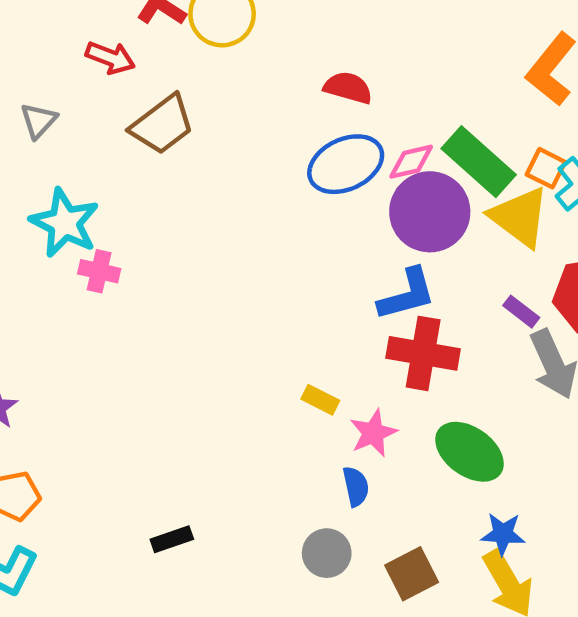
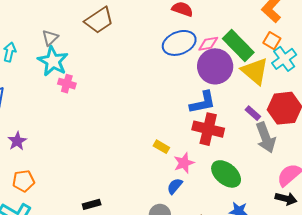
gray triangle: (39, 121) -> (50, 38), moved
orange square: (546, 168) -> (272, 41), moved
blue semicircle: (356, 486) -> (175, 186), turned -132

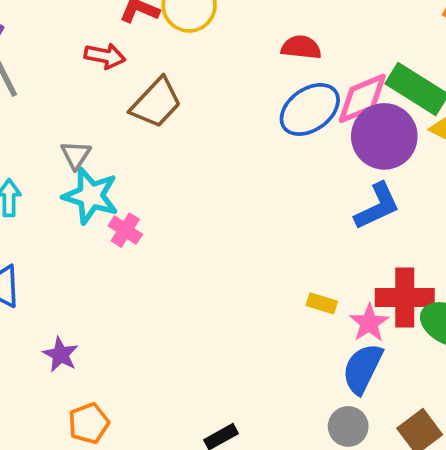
pink diamond: (208, 44) -> (362, 98), size x1.5
pink cross: (67, 84) -> (125, 230), turned 30
red cross: (208, 129) -> (405, 297), moved
blue semicircle: (175, 186) -> (362, 369), size x1.6

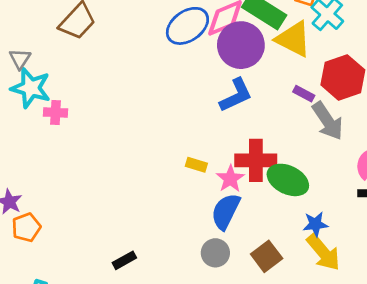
pink cross: (125, 230) -> (56, 113), turned -30
orange pentagon: (89, 423) -> (26, 227), moved

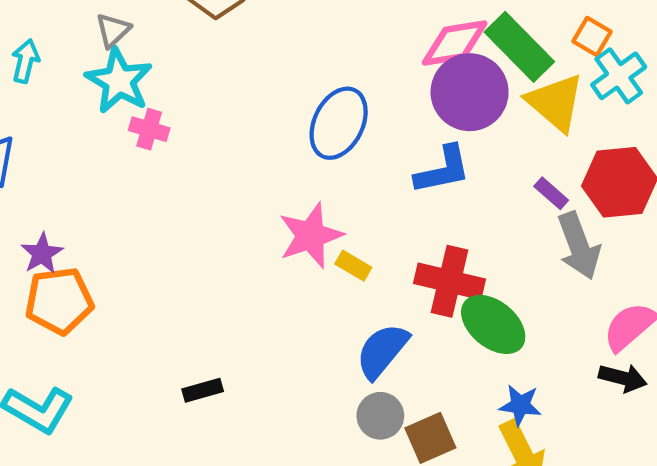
blue ellipse: (187, 26) -> (339, 123), moved, turned -42
pink star: (230, 179) -> (311, 236), moved, size x1.4
orange pentagon: (26, 227) -> (59, 301), size x1.4
gray circle: (215, 253) -> (380, 416), moved

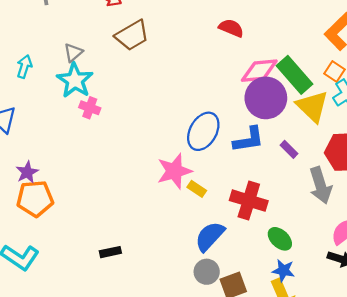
blue ellipse: (339, 123) -> (203, 131), moved
purple rectangle: (551, 193) -> (289, 149), moved
green ellipse: (493, 324) -> (280, 239), moved, size x0.7

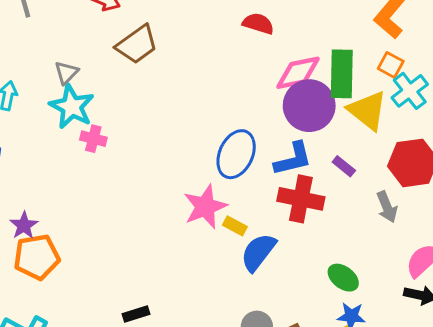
green rectangle: (295, 75) -> (342, 74), turned 48
gray arrow: (320, 185) -> (387, 207), size x0.7
red cross: (249, 201) -> (301, 199), moved
blue semicircle: (210, 236) -> (258, 252), moved

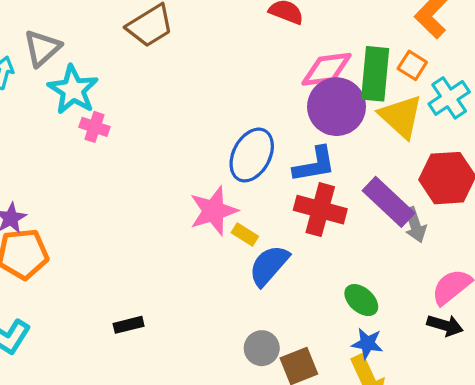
orange square: (391, 65) -> (412, 65), moved
gray triangle: (66, 73) -> (42, 48), moved, size x1.4
purple rectangle: (344, 166) -> (388, 202), moved, size x2.0

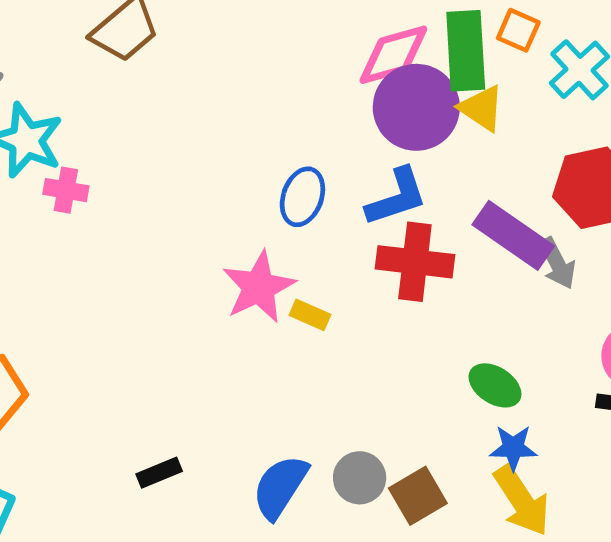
yellow triangle: (401, 116) -> (481, 108), moved, size x0.7
blue ellipse: (252, 155) -> (302, 197), size x0.7
blue semicircle: (269, 265) -> (280, 487), moved

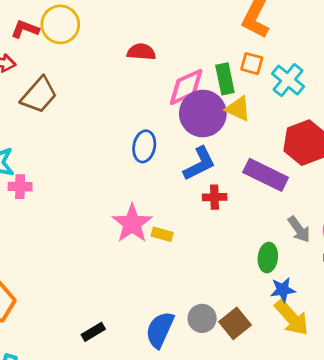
green rectangle: (466, 51) -> (225, 79), size x0.7
blue ellipse: (302, 197) -> (144, 146), moved
red cross: (415, 262) -> (215, 197), size x0.6
gray arrow: (557, 263) -> (299, 229), moved
green ellipse: (495, 385) -> (268, 258), turned 72

